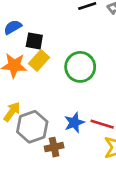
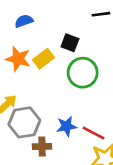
black square: (34, 41) -> (70, 43), moved

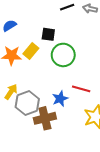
red line: (93, 133) -> (81, 89), moved
brown cross: (42, 146) -> (45, 118), size x1.5

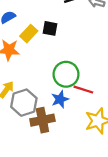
yellow rectangle: (31, 51) -> (29, 34), moved
green circle: (63, 55) -> (66, 74), moved

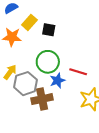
black square: (50, 28) -> (49, 30), moved
green circle: (66, 74) -> (48, 62), moved

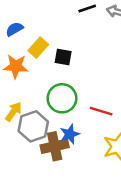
blue star: (57, 80) -> (70, 134), moved

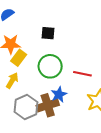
yellow rectangle: (38, 48) -> (19, 58), moved
gray hexagon: (33, 126) -> (26, 107), moved

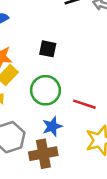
brown cross: (48, 105) -> (43, 154), moved

